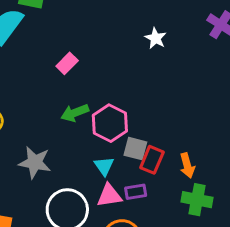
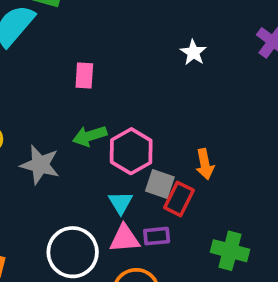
pink rectangle: (67, 63) -> (84, 75), turned -45
gray star: (35, 162) -> (40, 165), moved
orange arrow: (187, 165) -> (205, 164), moved

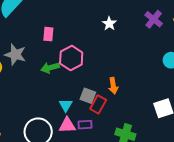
pink hexagon: (131, 151) -> (71, 58), moved
gray star: (40, 165) -> (15, 55), moved

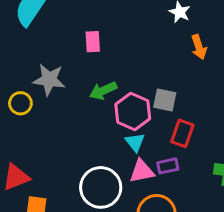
pink hexagon: (71, 58) -> (133, 111), moved
orange arrow: (113, 86) -> (199, 47), moved
gray square: (88, 96) -> (165, 100), moved

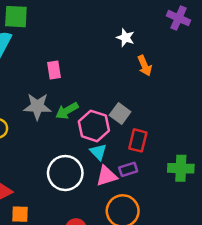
gray star: (49, 80) -> (37, 106), moved
gray square: (165, 100) -> (120, 114), turned 30
white circle: (101, 187) -> (65, 173), moved

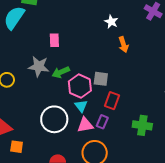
gray square: (120, 114) -> (101, 79), turned -35
purple rectangle: (128, 169) -> (102, 122), turned -56

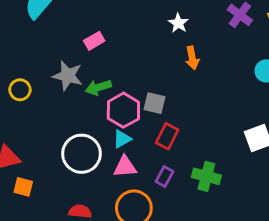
pink rectangle: (54, 40) -> (94, 41), turned 56
cyan triangle: (81, 106) -> (122, 139), turned 32
purple rectangle: (102, 122) -> (165, 176), moved

